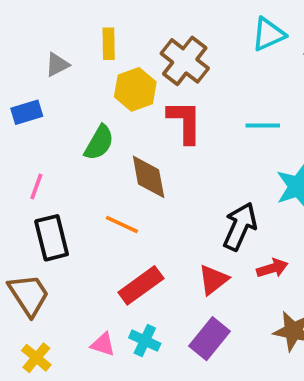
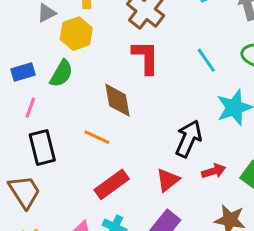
yellow hexagon: (135, 89) -> (76, 34), moved
blue rectangle: (27, 112) -> (23, 72), moved
cyan line: (263, 126) -> (206, 60), turned 55
green semicircle: (99, 143) -> (61, 74), moved

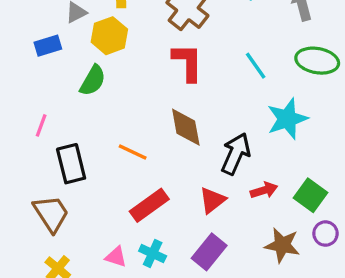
blue rectangle: (23, 72) -> (48, 46), moved
brown diamond: (118, 100) -> (186, 127), moved
pink line: (30, 108) -> (41, 125), moved

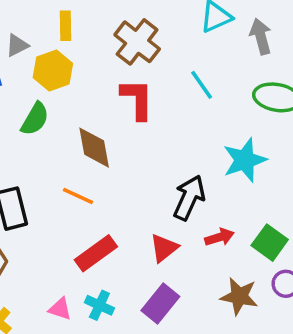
cyan line: (256, 66) -> (202, 85), moved
brown diamond: (186, 127) -> (94, 148), moved

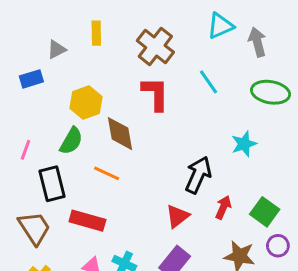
yellow hexagon: (53, 71) -> (86, 103), moved
green semicircle: (35, 119) -> (71, 141), moved
cyan star: (245, 160) -> (244, 144), size x0.7
red arrow: (220, 237) -> (223, 207), turned -50
red rectangle: (96, 253) -> (87, 221), moved, turned 52

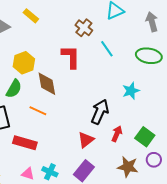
yellow rectangle: (96, 33) -> (31, 16), turned -49
gray arrow: (257, 42) -> (152, 22), moved
brown cross: (155, 46) -> (84, 28), moved, size x0.7

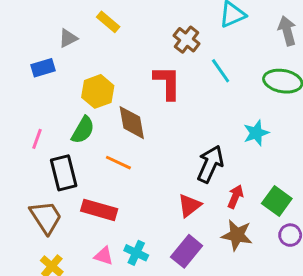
brown star: (128, 167) -> (237, 235), moved

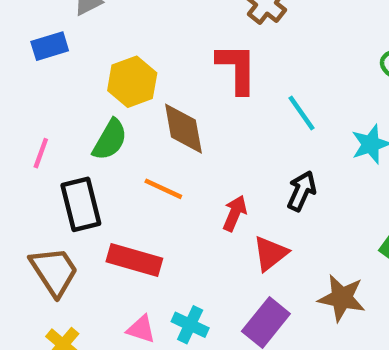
cyan line: (221, 71) -> (302, 113), moved
black arrow: (210, 164) -> (302, 191), size x0.7
red arrow: (235, 197) -> (235, 213), moved

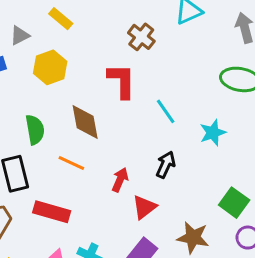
yellow hexagon: (132, 82) -> (50, 67), moved
green semicircle: (110, 140) -> (35, 130), turned -40

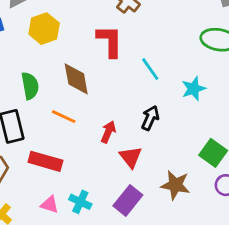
red triangle: (144, 207) -> (131, 157), turned -30

